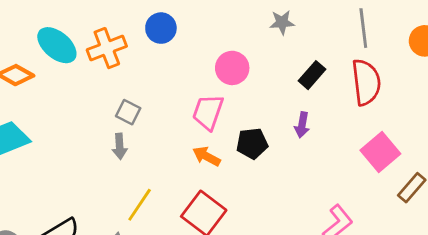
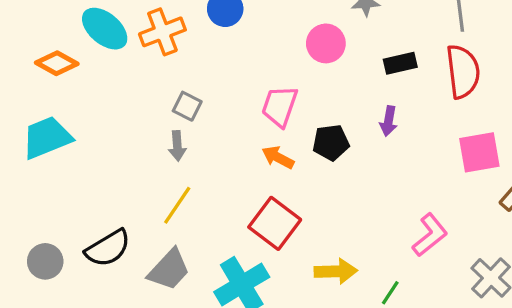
pink circle: (232, 68) -> (326, 43), moved
black rectangle: (312, 75) -> (400, 63), turned 36
pink square: (380, 152) -> (479, 152), turned 30
yellow line: (140, 205) -> (177, 205), moved

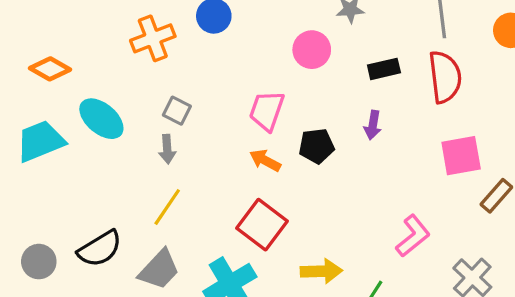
cyan ellipse: (105, 29) -> (101, 119), moved

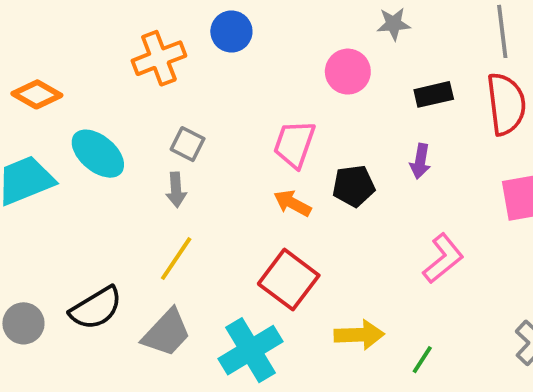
pink L-shape: (413, 236) -> (443, 259), moved

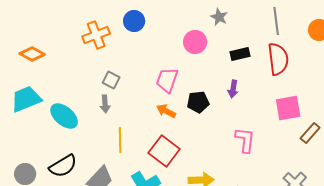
gray star: (394, 24) -> (219, 17), turned 30
cyan ellipse: (98, 154) -> (64, 116), moved
yellow line: (176, 259) -> (120, 140), moved, turned -35
pink L-shape: (443, 259) -> (245, 140), turned -44

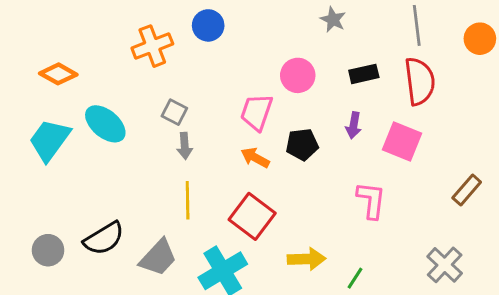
pink circle: (195, 42) -> (298, 75), moved
cyan trapezoid: (26, 99) -> (49, 140), turned -32
gray arrow: (105, 104) -> (185, 146), moved
pink square: (288, 108) -> (402, 141), moved, turned 32
cyan ellipse: (64, 116) -> (105, 124), moved

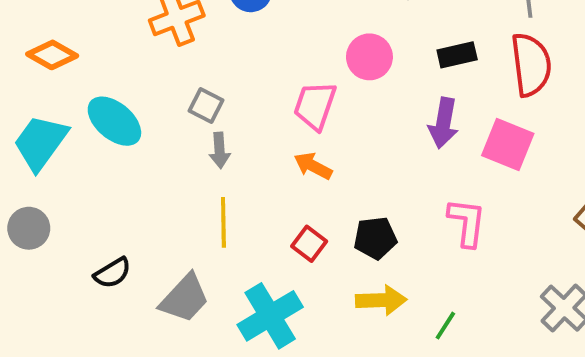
purple arrow: (354, 125) -> (443, 123), size x1.4
black pentagon: (302, 144) -> (375, 238), moved
red square: (252, 216) -> (309, 244), size x0.6
black semicircle: (104, 238) -> (112, 273), size x0.7
gray circle: (48, 250) -> (29, 228), moved

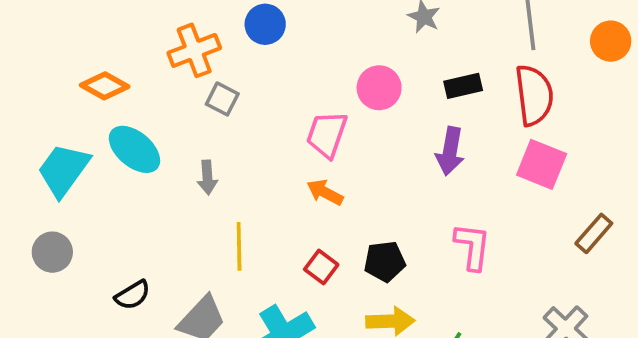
orange diamond: (52, 55) -> (105, 86), moved
gray square: (206, 106) -> (222, 99), moved
pink square: (508, 144) -> (542, 164), moved
gray arrow: (220, 150) -> (207, 177), moved

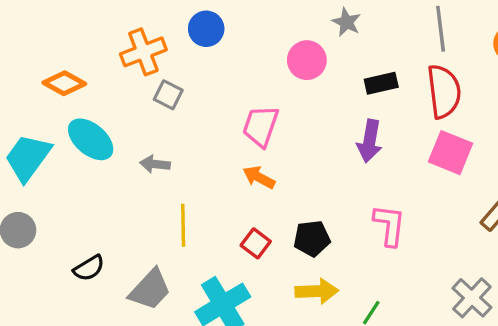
pink circle: (379, 88) -> (307, 60), moved
gray arrow: (207, 177) -> (155, 164), turned 100

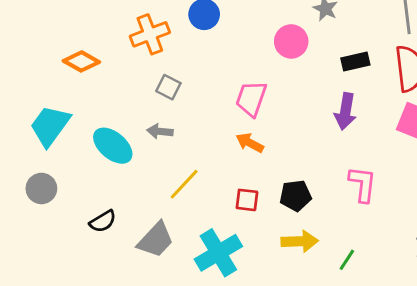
gray square: (168, 95) -> (168, 87), moved
cyan ellipse: (91, 139) -> (113, 146), moved
yellow line: (183, 225) -> (184, 184), turned 44
red square: (256, 243) -> (247, 200), turned -30

